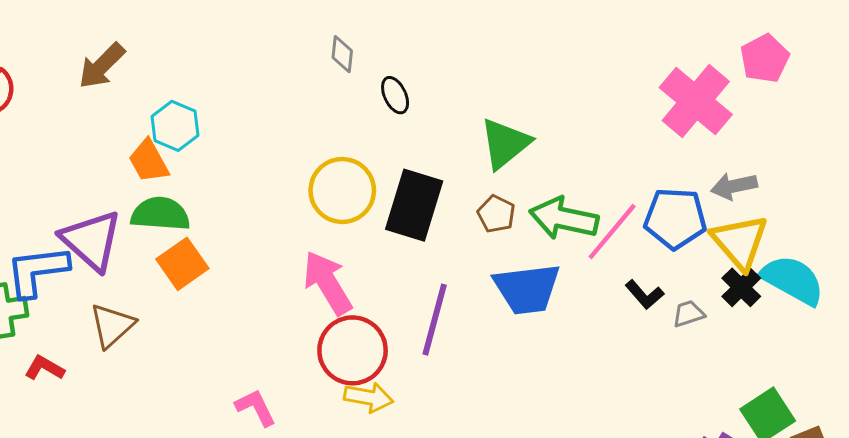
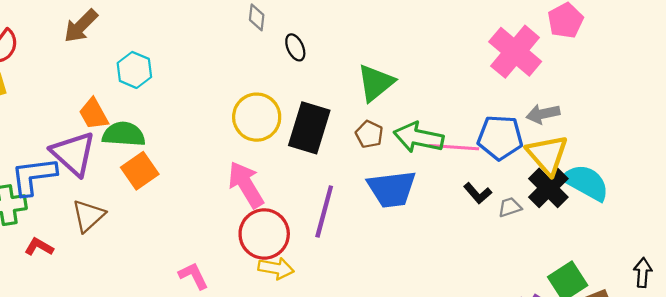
orange trapezoid: (149, 161) -> (94, 114), moved
pink line: (612, 232) -> (454, 147), turned 54
black cross: (741, 287) -> (548, 188), size x1.4

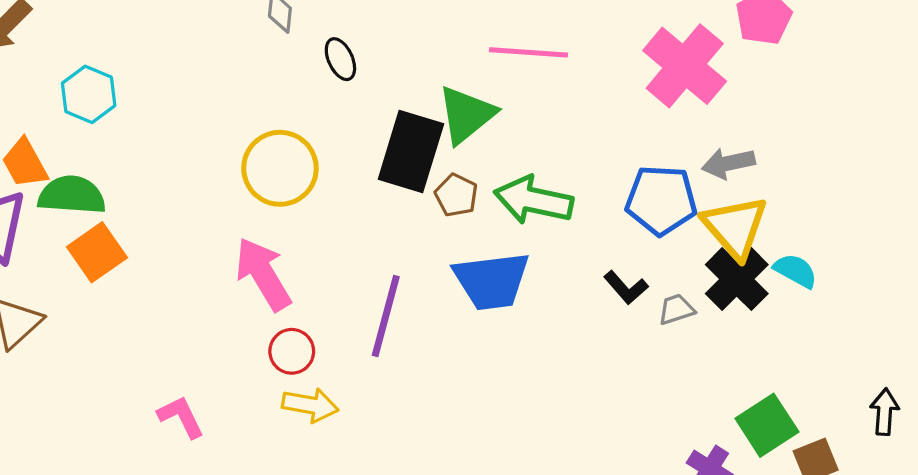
black rectangle: (309, 128) -> (411, 151), moved
pink line: (454, 147) -> (529, 52), moved
cyan semicircle: (586, 183) -> (795, 271), size x0.6
red circle: (264, 234) -> (292, 351), size x0.6

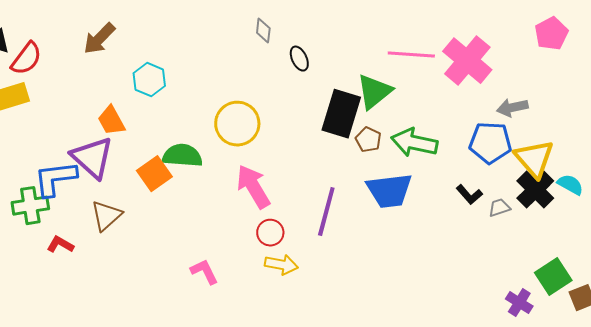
pink cross: (685, 66) -> (467, 61), moved
gray arrow: (728, 163) -> (512, 108), moved
yellow circle: (280, 168) -> (237, 124), moved
green semicircle: (72, 195) -> (182, 156), moved

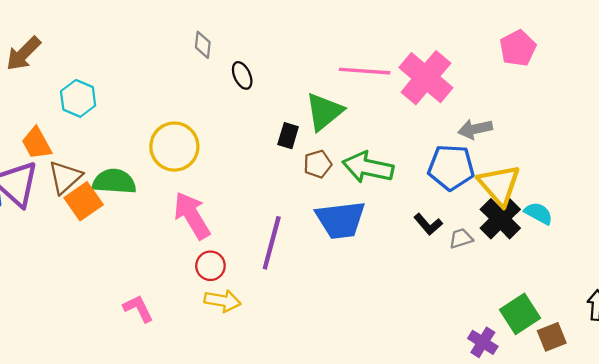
black rectangle: (341, 114) -> (288, 136), size x0.5
brown pentagon: (368, 140) -> (318, 164), turned 30
brown triangle: (106, 216) -> (65, 177), moved

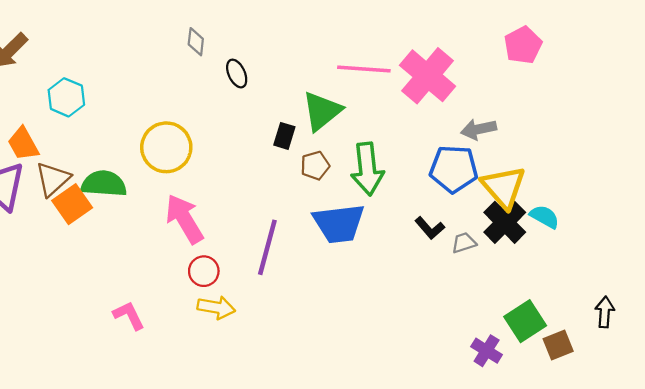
green arrow: (368, 167) -> (367, 169), turned -108

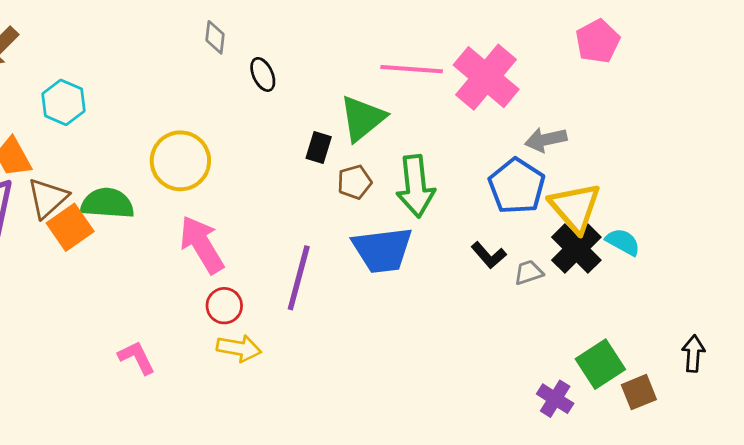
blue pentagon: (454, 169) -> (517, 186), turned 30

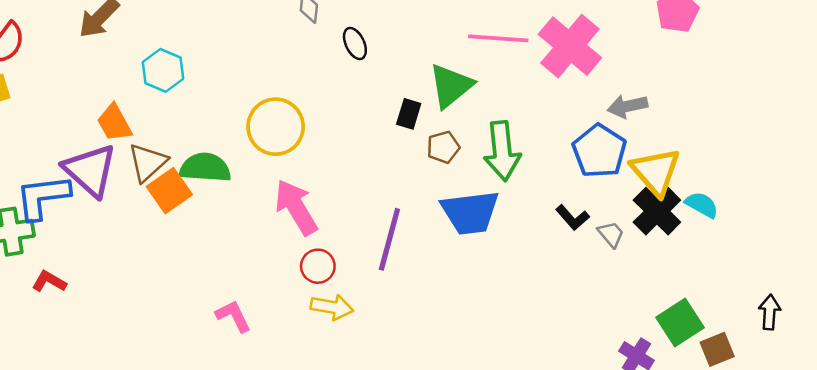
gray trapezoid: (529, 272) -> (611, 234), turned 68

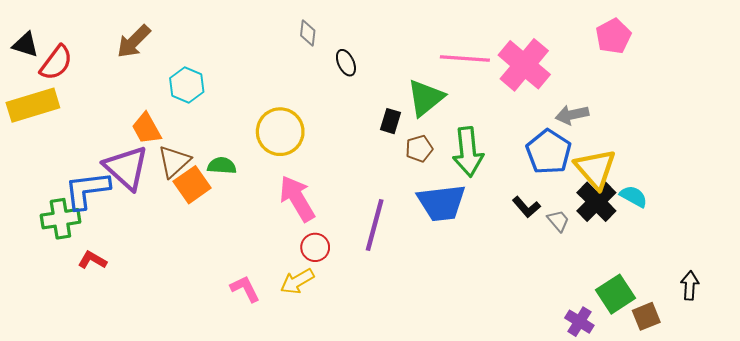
green semicircle: (205, 168) -> (222, 166), size x0.7
yellow arrow: (332, 307) -> (297, 281), moved, turned 140

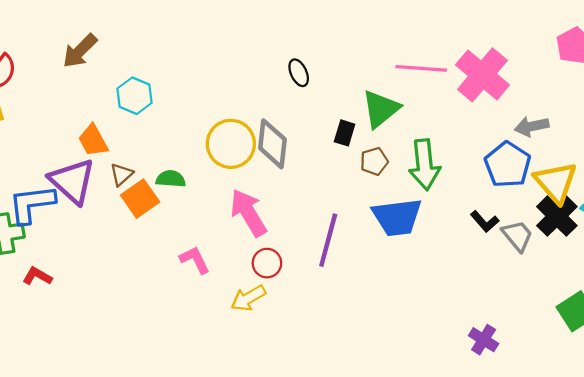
gray diamond: (308, 33) -> (272, 144), moved, size x1.8
brown triangle: (174, 161) -> (121, 174), size x0.7
gray trapezoid: (558, 221) -> (517, 236), size x1.4
pink L-shape: (245, 289) -> (195, 260), moved
purple cross: (579, 322) -> (484, 340), moved

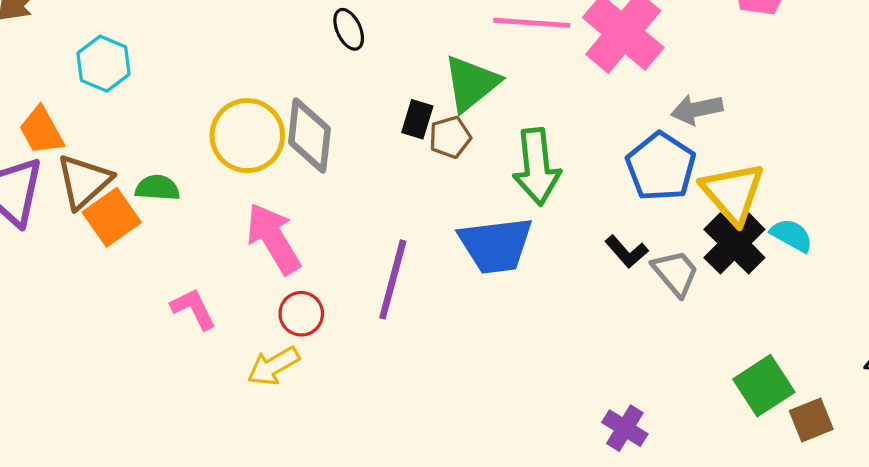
brown pentagon: (374, 161) -> (450, 137), moved
brown triangle: (121, 174) -> (84, 181), size x1.6

